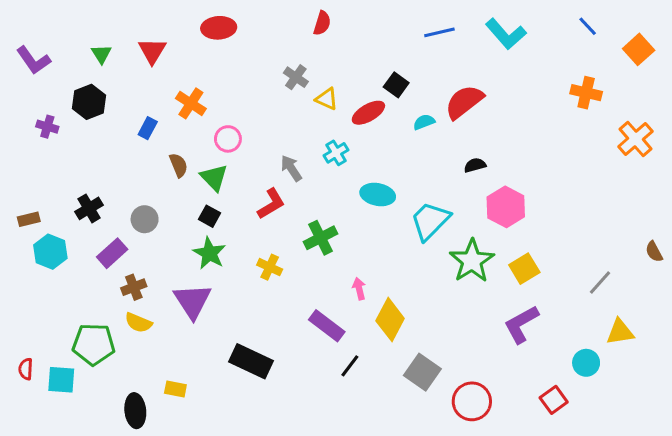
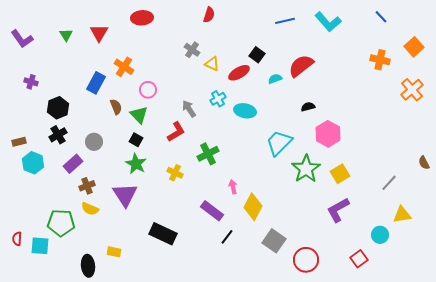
orange square: (639, 49) -> (414, 47), moved
black hexagon: (89, 102) -> (58, 108), moved
blue rectangle: (148, 128) -> (96, 83), size x1.5
cyan ellipse: (378, 195) -> (245, 111), moved

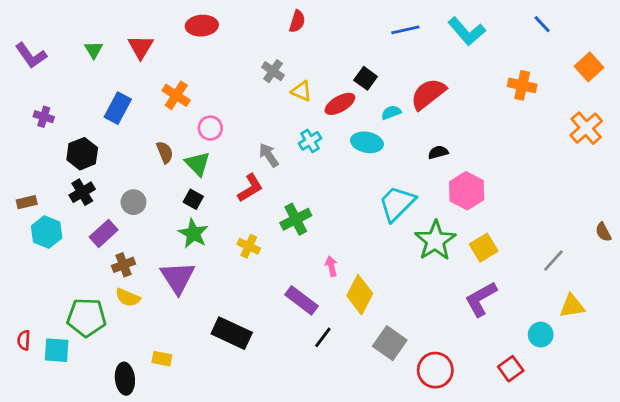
orange cross: (380, 60) -> (522, 85), moved
blue rectangle: (96, 83) -> (118, 108), moved
cyan ellipse: (245, 111) -> (367, 142), moved

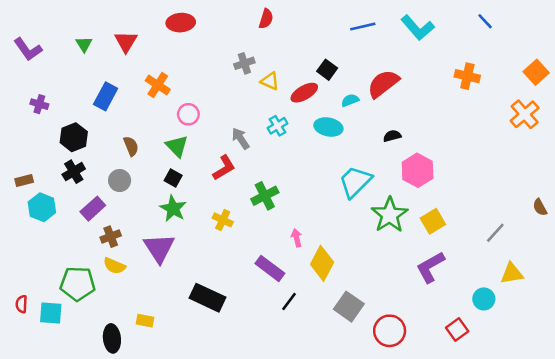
orange square: (589, 67) -> (536, 72), moved
gray cross: (273, 71) -> (244, 63), turned 36
brown semicircle: (165, 152) -> (131, 146), moved

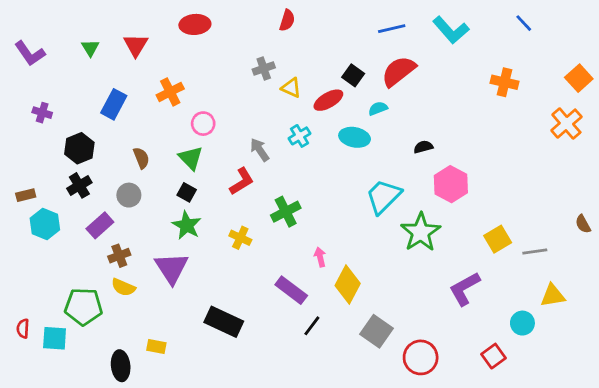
red semicircle: (383, 84) -> (399, 71), moved
orange cross: (158, 85) -> (170, 92), turned 30
yellow square: (433, 221) -> (498, 239), moved
gray line: (495, 233) -> (535, 252), turned 40

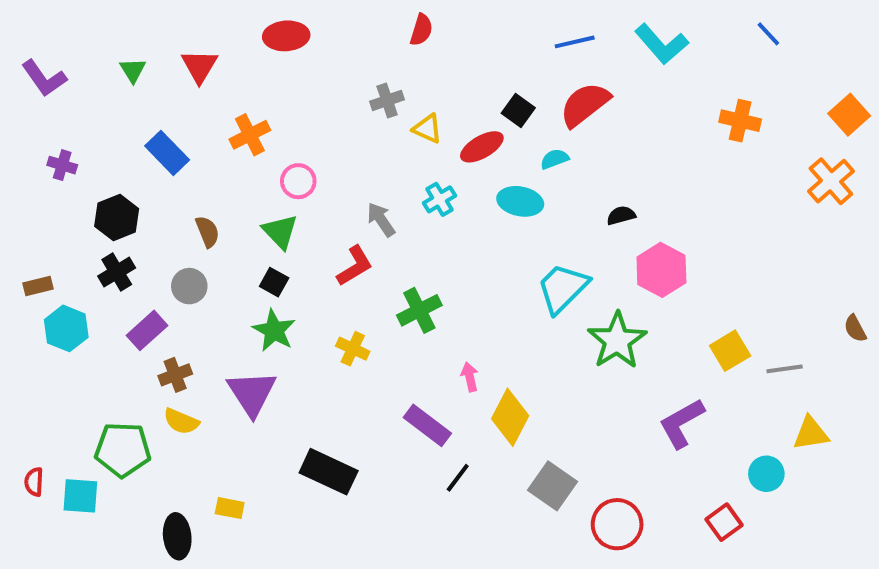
blue rectangle: (114, 104) -> (167, 153), turned -72

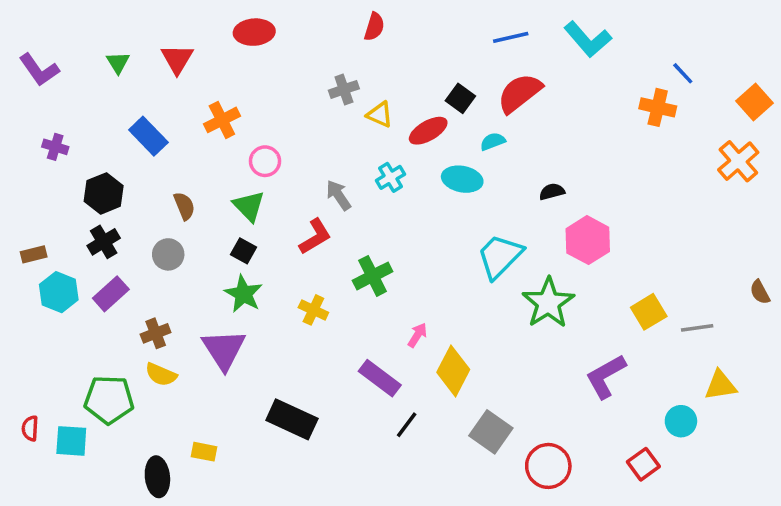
blue line: (768, 34) -> (683, 73), moved
purple rectangle: (147, 330) -> (111, 294), moved
pink arrow: (470, 377) -> (417, 335), turned 45

